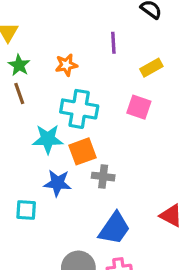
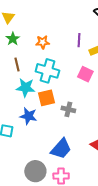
purple line: (113, 43) -> (79, 40), moved
brown line: (19, 94) -> (17, 64), moved
gray cross: (103, 177) -> (68, 109), moved

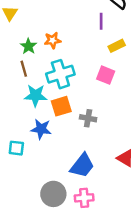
green star: (13, 39) -> (28, 46), moved
purple line: (79, 40) -> (101, 21), moved
cyan cross: (47, 71) -> (60, 74), turned -30

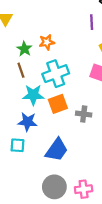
blue star: (41, 129) -> (28, 122), moved
blue trapezoid: (82, 166) -> (57, 150), moved

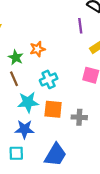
cyan cross: (56, 74) -> (49, 79), size x0.7
orange square: (58, 104) -> (53, 109), turned 30

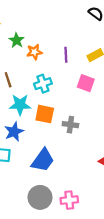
purple line: (80, 26) -> (66, 55), moved
green star: (16, 57) -> (17, 40), moved
blue star: (24, 129) -> (14, 132), turned -30

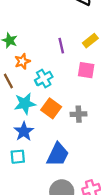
orange star: (34, 52) -> (22, 61), moved
orange square: (45, 114) -> (51, 108), turned 36

